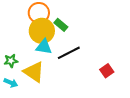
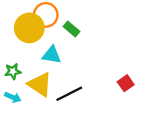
yellow circle: (42, 31) -> (29, 28), moved
black line: (69, 53) -> (69, 94), moved

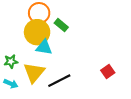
yellow circle: (29, 28) -> (37, 32), moved
yellow triangle: (40, 84) -> (34, 73), turned 35

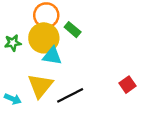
green star: (11, 61) -> (13, 43), moved

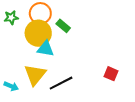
green star: (13, 43) -> (11, 18), moved
red square: (128, 85) -> (111, 74), turned -32

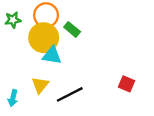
yellow triangle: (35, 75) -> (40, 85), size x0.7
cyan arrow: (11, 86) -> (13, 98), turned 80

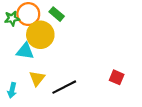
orange circle: (46, 15) -> (28, 14), moved
green rectangle: (72, 29) -> (57, 14), moved
cyan triangle: (52, 55) -> (25, 51), moved

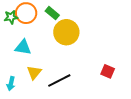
yellow circle: (40, 35) -> (66, 32), moved

